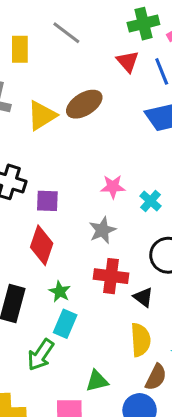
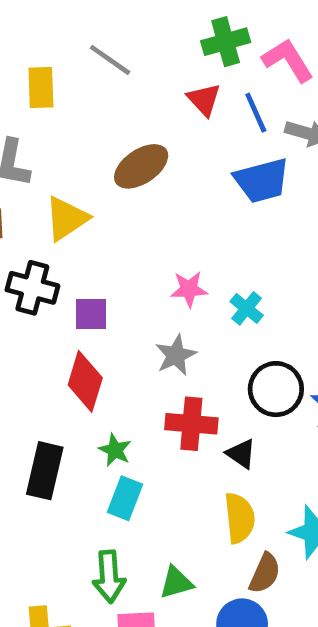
yellow triangle: (42, 115) -> (66, 218), moved
green arrow: (41, 355) -> (109, 577), moved, turned -36

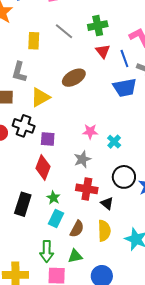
green cross: (226, 42) -> (98, 26), moved
brown semicircle: (265, 573) -> (77, 229), moved

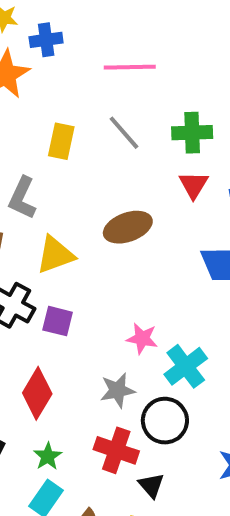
purple square: (48, 139) -> (58, 321), moved
cyan cross: (114, 142) -> (186, 366), size x1.5
black circle: (124, 177) -> (165, 421), moved

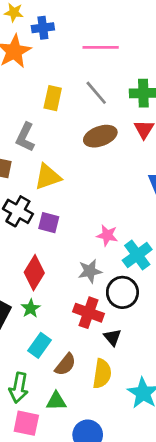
brown ellipse: (128, 227) -> (100, 136), moved
green star: (48, 456) -> (31, 308), moved

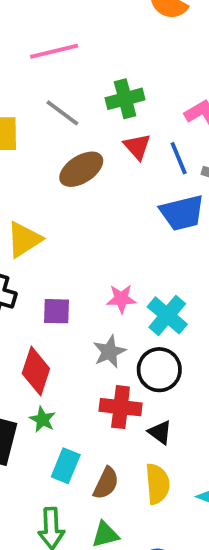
purple square: (49, 223) -> (57, 311), moved

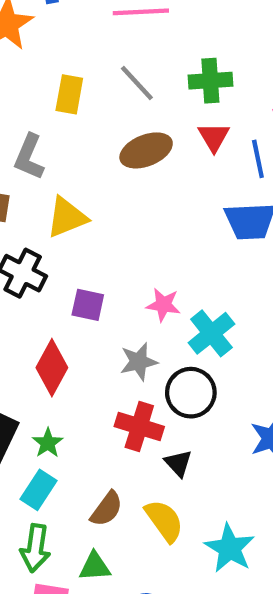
green star: (42, 419) -> (48, 443), moved
cyan rectangle: (66, 466) -> (39, 490), moved
yellow semicircle: (157, 484) -> (164, 521), turned -42

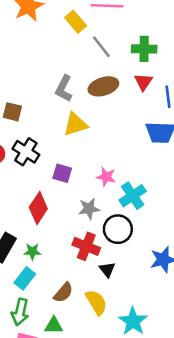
yellow rectangle: (69, 94) -> (76, 22), moved, turned -55
gray L-shape: (29, 157) -> (64, 89), moved
yellow triangle: (67, 217) -> (75, 124), moved
green star: (48, 443) -> (32, 252), turned 30

